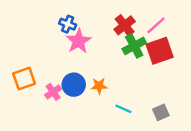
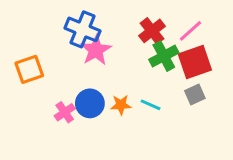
blue cross: (68, 24) -> (82, 29), size x1.6
orange square: (24, 79) -> (29, 69), moved
cyan line: (123, 109) -> (151, 105), moved
gray square: (161, 112) -> (195, 95), moved

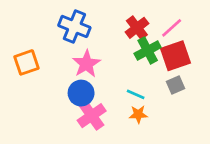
pink star: (96, 50) -> (86, 64), moved
orange star: (121, 105) -> (138, 114), moved
pink cross: (65, 112) -> (92, 116), moved, size x1.5

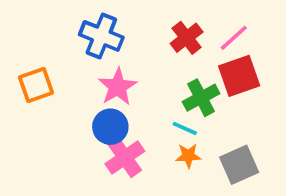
green cross: (148, 50) -> (201, 98), moved
gray square: (176, 85) -> (239, 165), moved, size x1.5

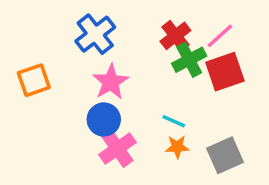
blue cross: (101, 36) -> (95, 34), turned 30
green cross: (201, 98) -> (189, 60), moved

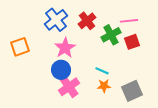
red cross: (175, 36) -> (87, 21), moved
pink line: (220, 36) -> (129, 21), turned 36
red square: (225, 72) -> (132, 42), size x0.7

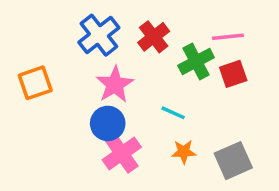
cyan line: (102, 71) -> (173, 113), moved

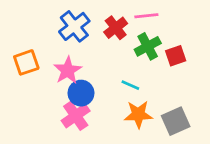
pink line: (228, 37) -> (146, 16), moved
pink star: (115, 85) -> (68, 70), moved
orange star: (184, 152) -> (138, 114), size x1.5
pink cross: (122, 154) -> (76, 116), moved

